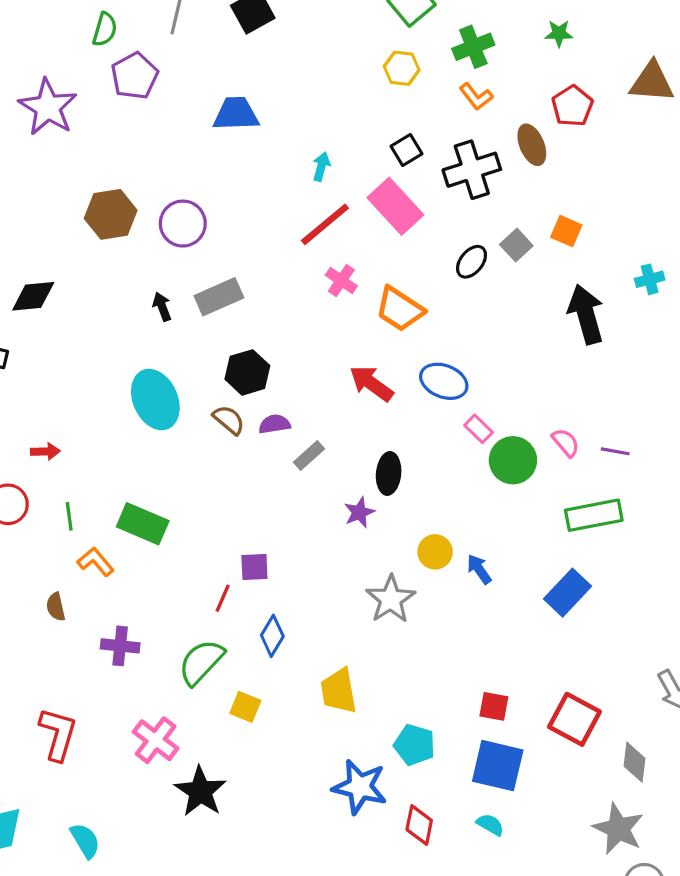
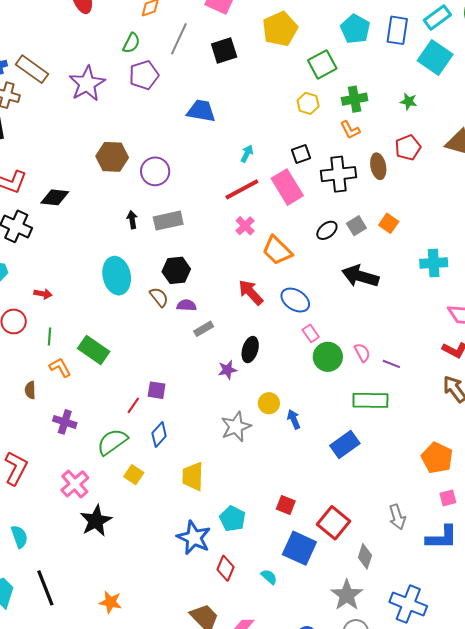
cyan cross: (650, 279) -> (434, 263), size x1.5
black arrow: (586, 314) -> (360, 276), moved, turned -69
blue square: (498, 766) -> (299, 548), moved

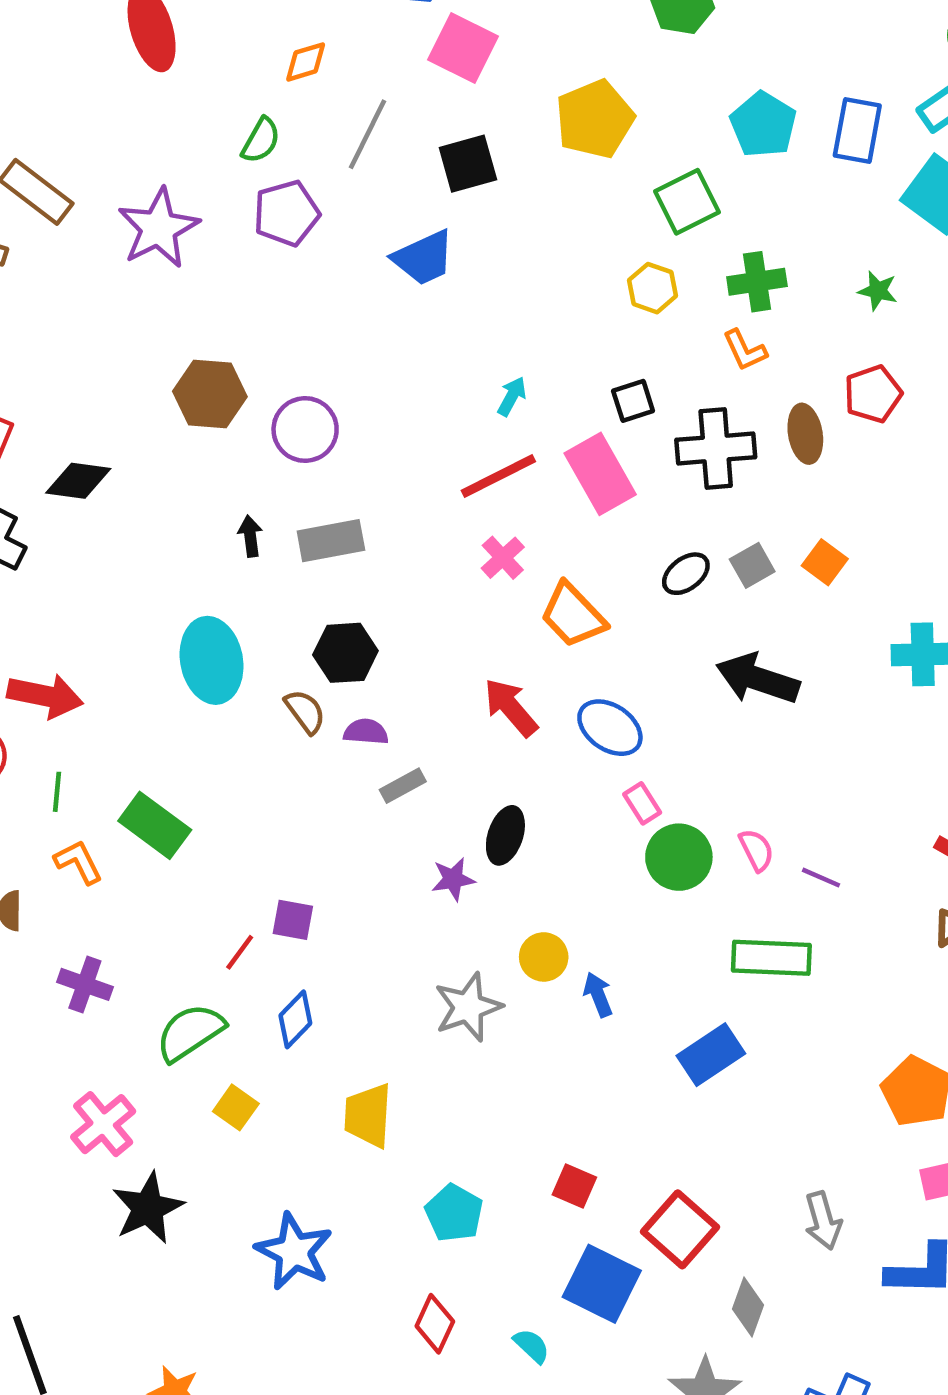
blue trapezoid: (201, 111) -> (424, 258), moved, turned 144
red arrow: (43, 294) -> (45, 696), size x1.8
blue star: (194, 538) -> (294, 1252), moved

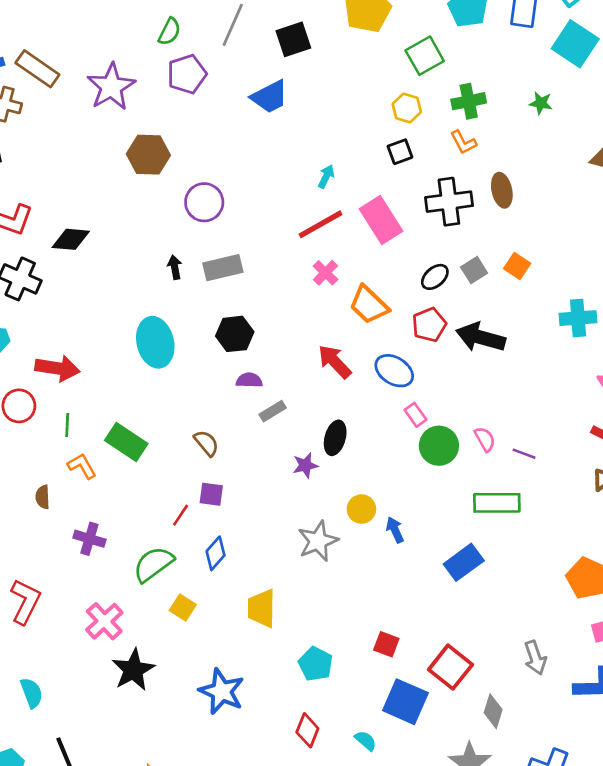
brown hexagon: (210, 394) -> (148, 155), moved
red pentagon: (873, 394) -> (429, 325), moved
black square: (633, 401) -> (400, 152), moved
brown semicircle: (305, 711) -> (206, 443), moved

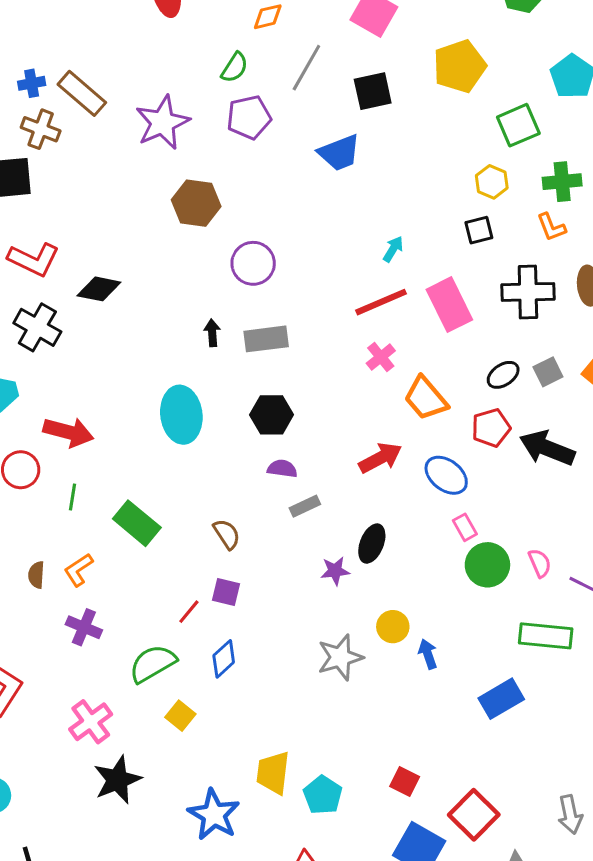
red arrow: (335, 362) -> (380, 458), turned 99
orange L-shape: (82, 466) -> (78, 570), moved, turned -100
yellow trapezoid: (262, 608) -> (273, 773), moved

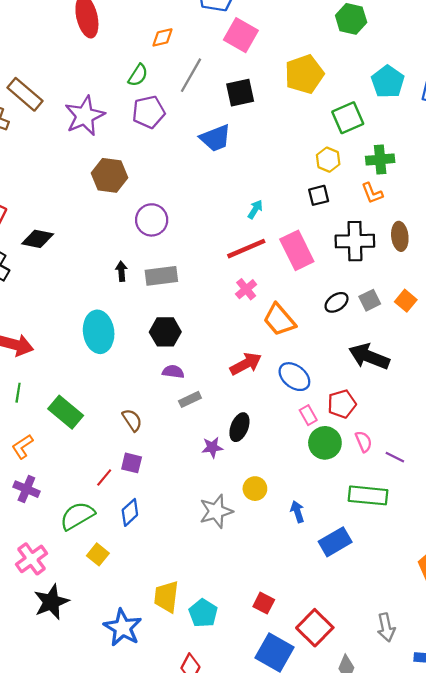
red pentagon: (491, 428) -> (342, 404), moved
blue arrow: (428, 654) -> (297, 512), moved

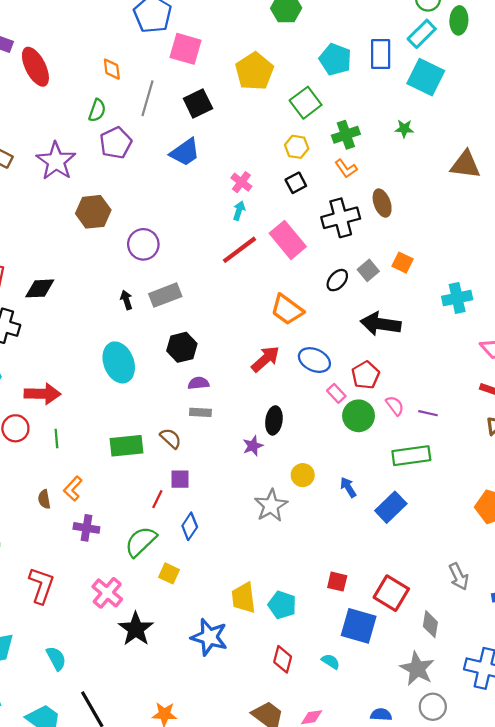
orange diamond: (162, 37) -> (112, 69), turned -70
pink cross: (246, 289) -> (241, 182), moved
gray rectangle: (190, 399) -> (200, 412), moved, turned 42
green rectangle: (66, 412) -> (127, 446), moved, turned -32

